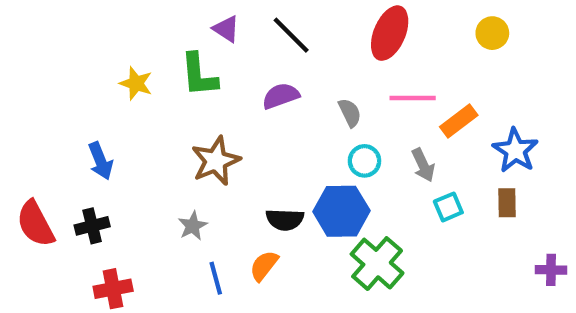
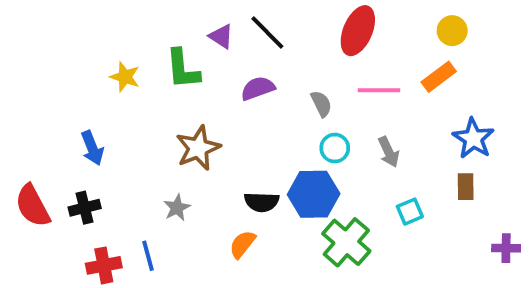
purple triangle: (226, 29) -> (221, 36), moved
orange rectangle: (459, 121) -> (439, 77), moved
cyan square: (448, 207) -> (410, 212), moved
blue line: (216, 278) -> (148, 256), moved

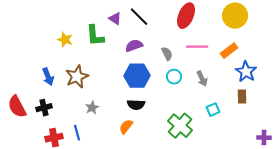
yellow circle: (452, 31) -> (235, 16), size x1.6
orange rectangle: (439, 77) -> (229, 51), moved
brown star: (198, 148) -> (77, 77), moved
blue hexagon: (314, 194) -> (137, 76), moved
purple cross: (506, 248) -> (264, 138), moved

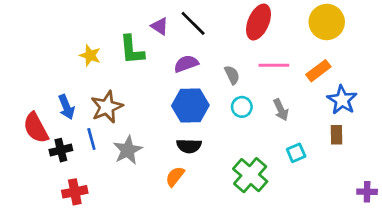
red semicircle: (17, 107) -> (36, 128), moved
gray star: (92, 108) -> (128, 150), size x1.5
blue line: (77, 133) -> (91, 139), moved

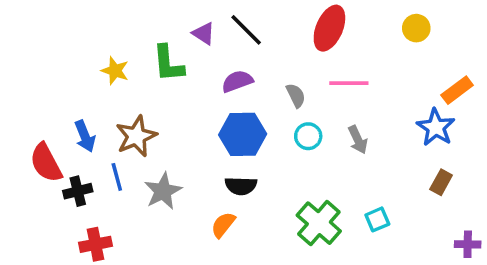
yellow circle: (327, 22) -> (416, 28), size x0.6
orange rectangle: (318, 71) -> (457, 90), moved
brown rectangle: (336, 135) -> (441, 182), moved, turned 30
cyan square: (296, 153) -> (377, 219), moved

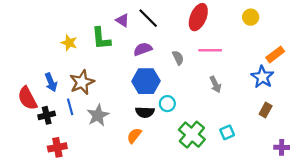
cyan circle: (308, 136) -> (167, 104), moved

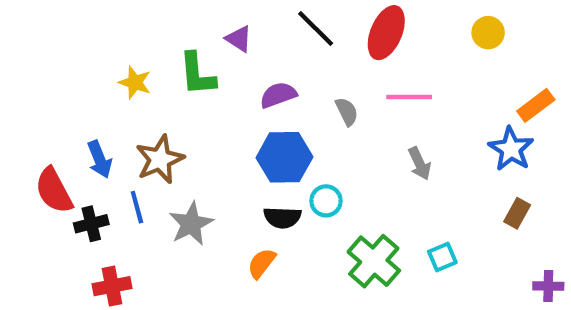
black line: (148, 18) -> (316, 28), moved

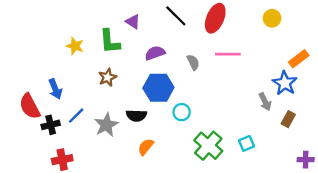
brown star: (160, 159) -> (107, 77), moved, size x0.7
gray arrow: (420, 163) -> (265, 102), moved
blue line: (137, 207) -> (76, 116), turned 60
black semicircle: (282, 218) -> (136, 116), moved

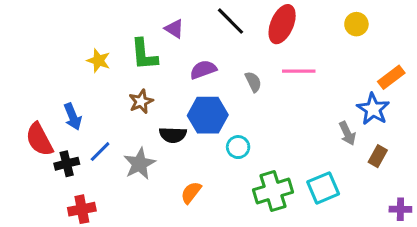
black semicircle: (136, 116) -> (173, 135), moved
cyan square: (247, 143) -> (323, 188), size x1.5
green cross: (208, 146) -> (273, 191), turned 32

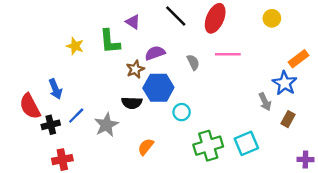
brown star: (141, 101) -> (135, 69), moved

